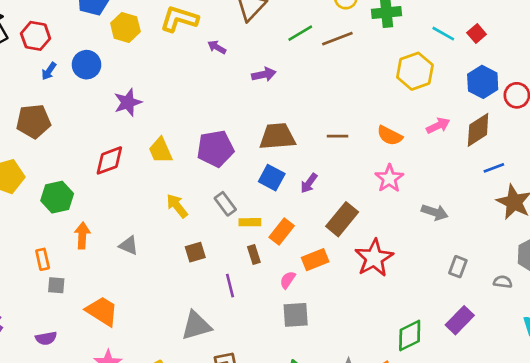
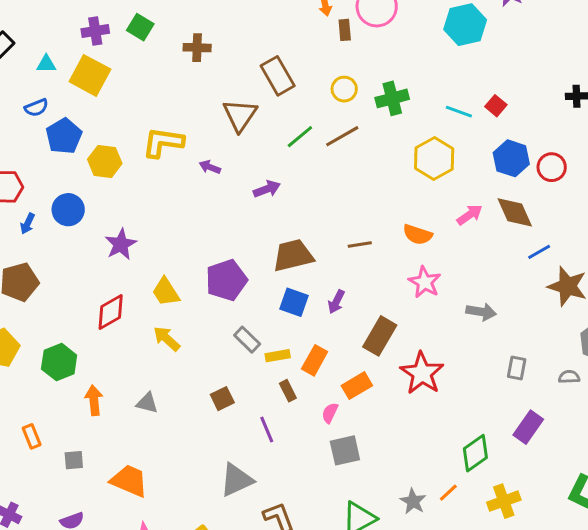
brown diamond: (478, 130) -> (515, 212), turned -72
yellow arrow: (177, 206) -> (167, 339), moved
orange rectangle: (43, 259) -> (32, 436), moved

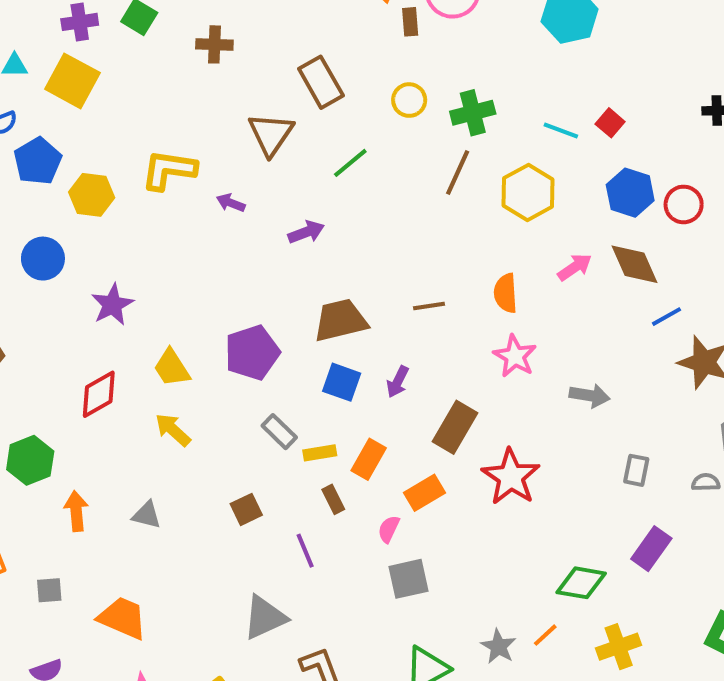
brown line: (342, 136) -> (458, 173), moved, turned -36
orange semicircle: (418, 235) -> (506, 293), turned 68
green diamond: (475, 453) -> (581, 583), turned 45

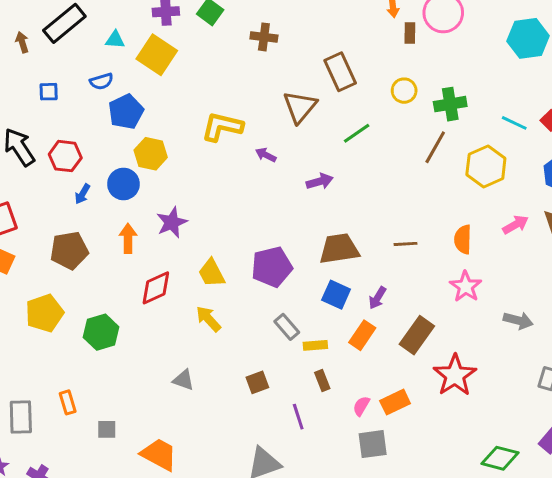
yellow hexagon: (92, 195) -> (151, 154), moved
orange rectangle: (369, 459) -> (362, 335), moved
orange rectangle: (425, 493) -> (395, 402), moved
orange arrow: (76, 511) -> (128, 238), moved

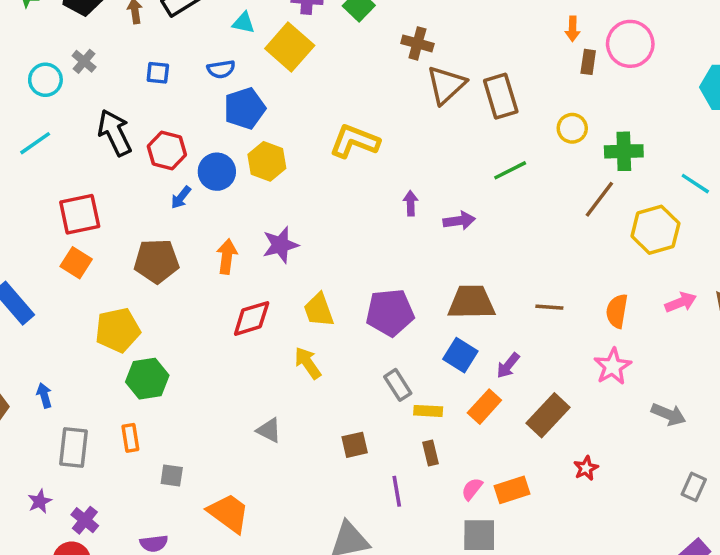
brown triangle: (300, 107) -> (446, 85), moved
purple arrow: (266, 155) -> (411, 203), moved, turned 54
blue circle: (123, 184) -> (217, 172), moved
green hexagon: (101, 332) -> (147, 379), moved
red star: (455, 375) -> (586, 468), size x0.5

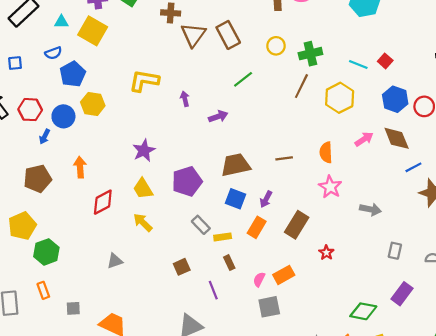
purple arrow: (411, 203) -> (185, 99), moved
purple star: (280, 245) -> (144, 150), moved
gray triangle: (269, 430) -> (115, 261), moved, turned -35

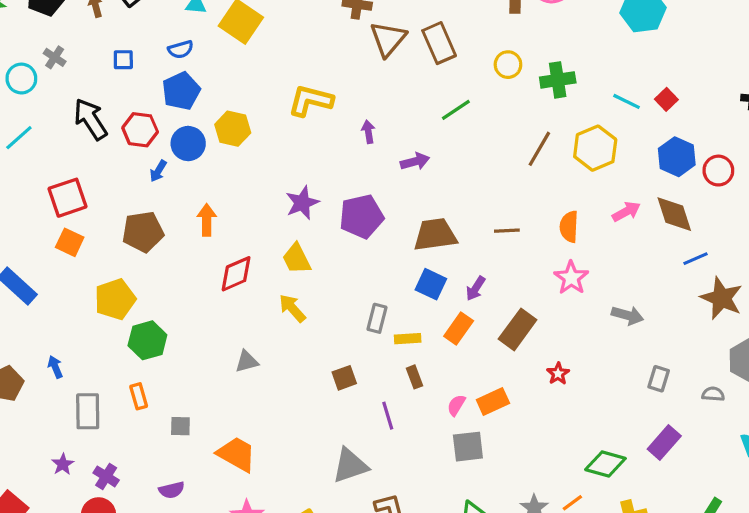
blue pentagon: (73, 74) -> (181, 91), moved
brown line: (301, 86) -> (539, 149), moved
purple pentagon: (187, 181) -> (361, 216), moved
gray rectangle: (201, 225) -> (377, 318), turned 54

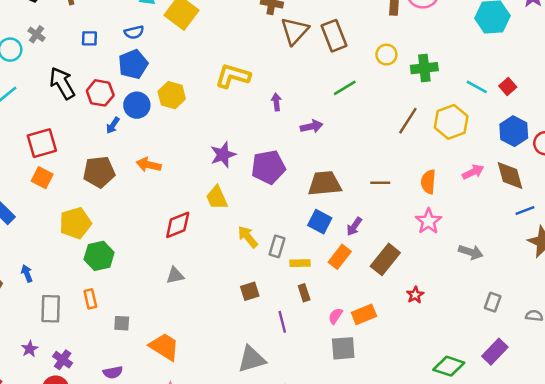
orange arrow: (207, 220) -> (149, 165), turned -80
red diamond: (236, 274) -> (178, 225), moved
yellow arrow: (292, 308) -> (248, 237), moved

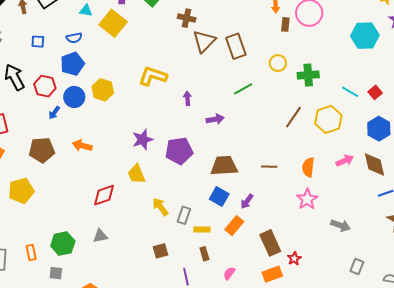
green hexagon: (99, 256) -> (63, 244), moved
brown rectangle: (385, 259) -> (270, 243), moved, turned -65
orange rectangle: (364, 314) -> (272, 274), moved

